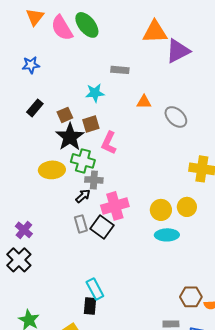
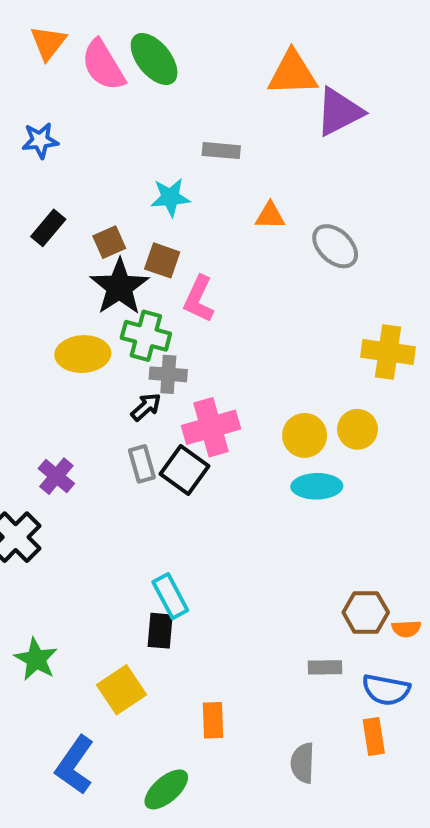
brown square: (91, 124) -> (162, 260), turned 36
purple cross: (24, 230) -> (56, 476), moved

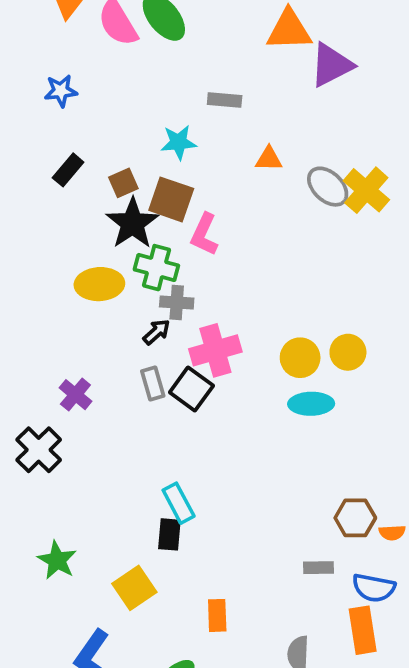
brown square: (162, 260) -> (171, 199), size x1.4
yellow cross: (388, 352) -> (366, 190), moved, turned 33
orange rectangle: (374, 737) -> (363, 630), size x1.4

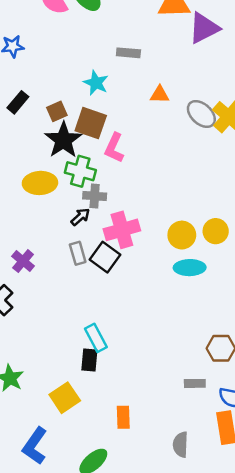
cyan star: (179, 142) -> (96, 83), turned 30

